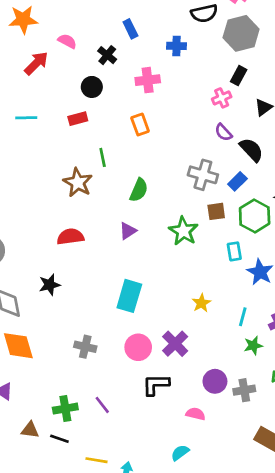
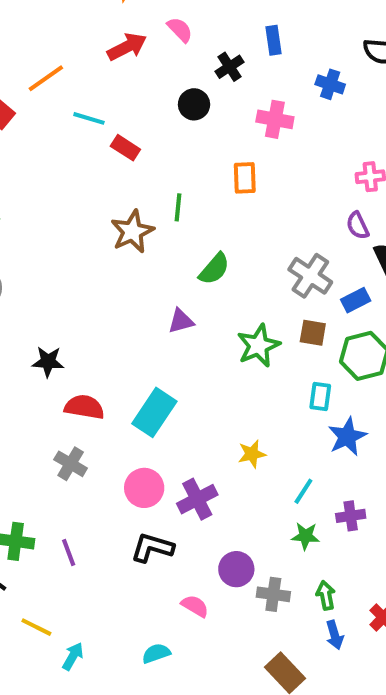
red rectangle: (78, 119) -> (125, 148), moved, turned 30
red semicircle: (70, 237) -> (84, 407), moved

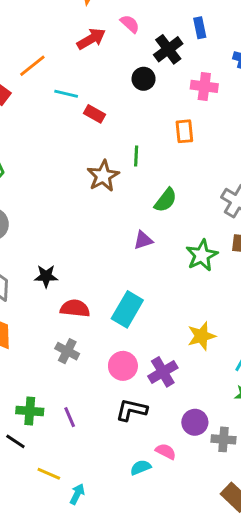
black cross: (229, 67) -> (168, 49), size x1.4
yellow star: (252, 454) -> (202, 336), size x1.4
cyan semicircle: (156, 653) -> (141, 467), moved

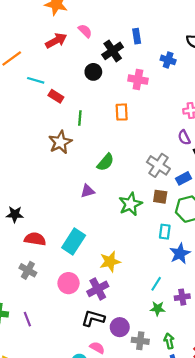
green line: (136, 156) -> (80, 118), moved
yellow star: (202, 336) -> (110, 262), moved
black L-shape: (132, 410) -> (93, 318), moved

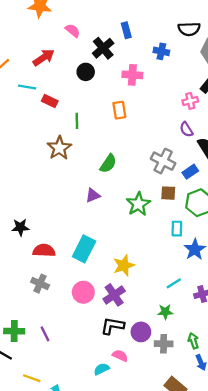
red arrow: (56, 41) -> (44, 58), moved
cyan line: (156, 284) -> (174, 283), turned 32
green star: (158, 308) -> (165, 312), moved

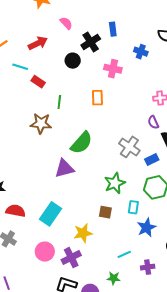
brown star: (59, 148) -> (41, 123), turned 30
green semicircle: (108, 164) -> (81, 143), size x1.4
brown square: (168, 193) -> (105, 212), moved
purple triangle: (93, 195) -> (64, 169), size x1.5
green star: (138, 204) -> (115, 183), moved

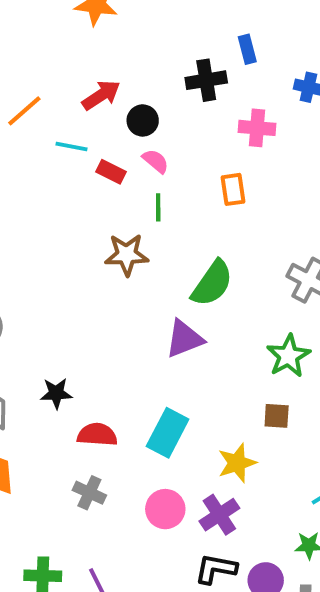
pink semicircle: (66, 23) -> (156, 161), moved
black cross: (91, 42) -> (206, 80), turned 30
black circle: (73, 61) -> (143, 120), moved

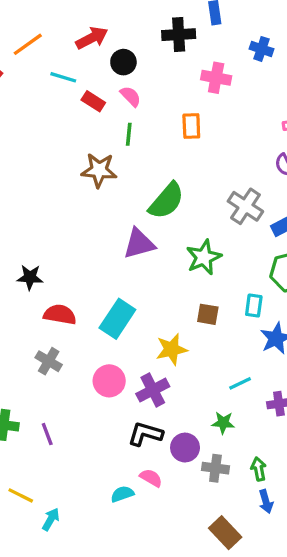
green star: (288, 356) -> (204, 257), moved

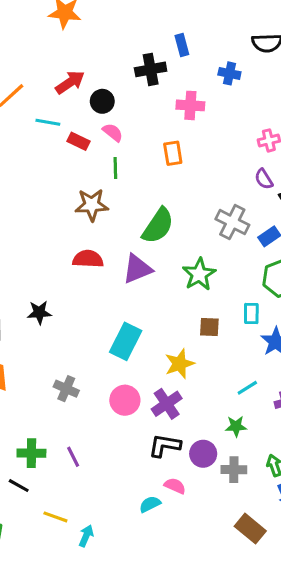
red semicircle: (60, 314) -> (88, 259), moved

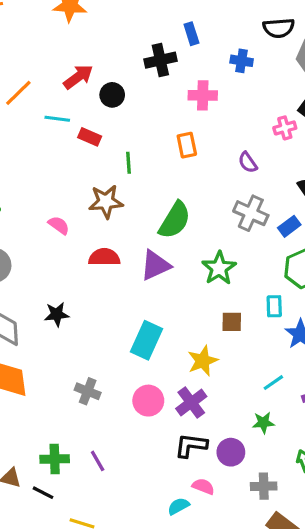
pink semicircle: (113, 132) -> (59, 225), moved
purple semicircle: (264, 179) -> (248, 162), moved
gray cross: (234, 470) -> (264, 486), moved

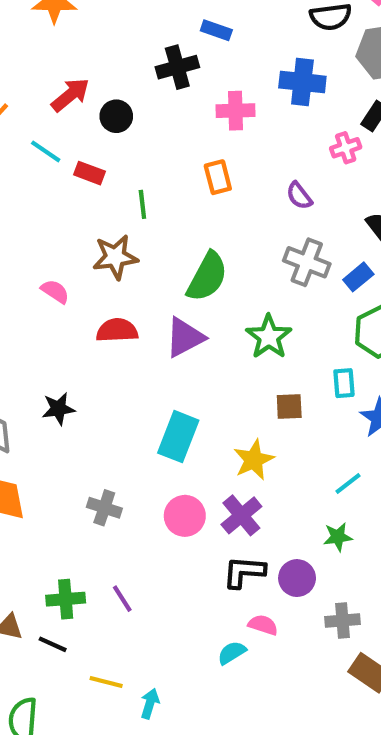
blue rectangle: (191, 34) -> (216, 30), turned -50
blue cross: (242, 61) -> (302, 82), moved, size x1.5
cyan line: (57, 119) -> (46, 151), turned 30

